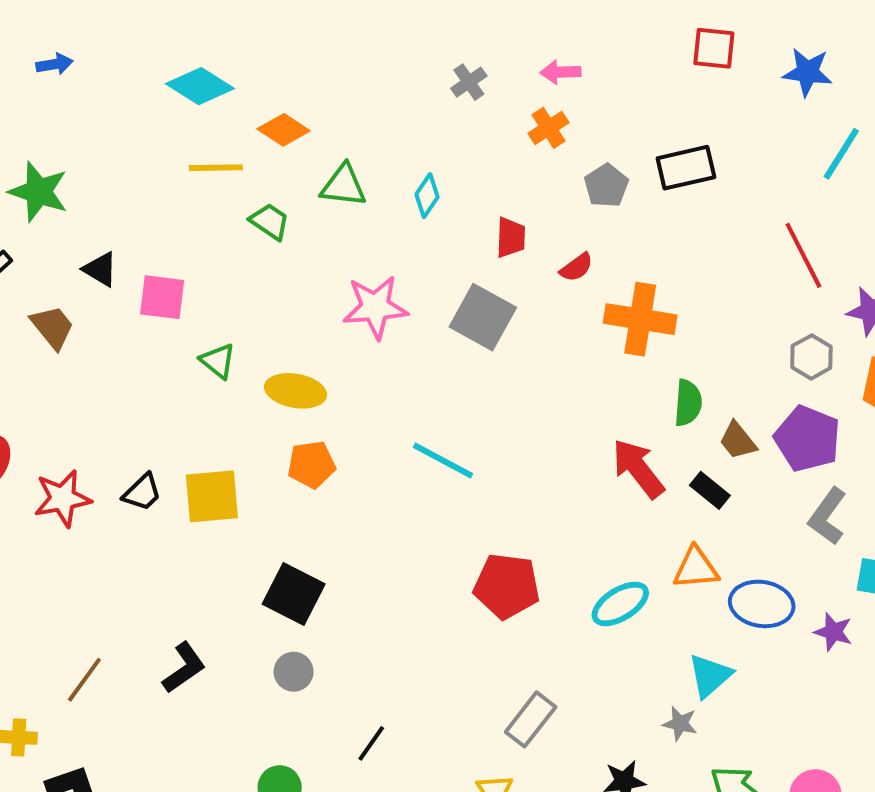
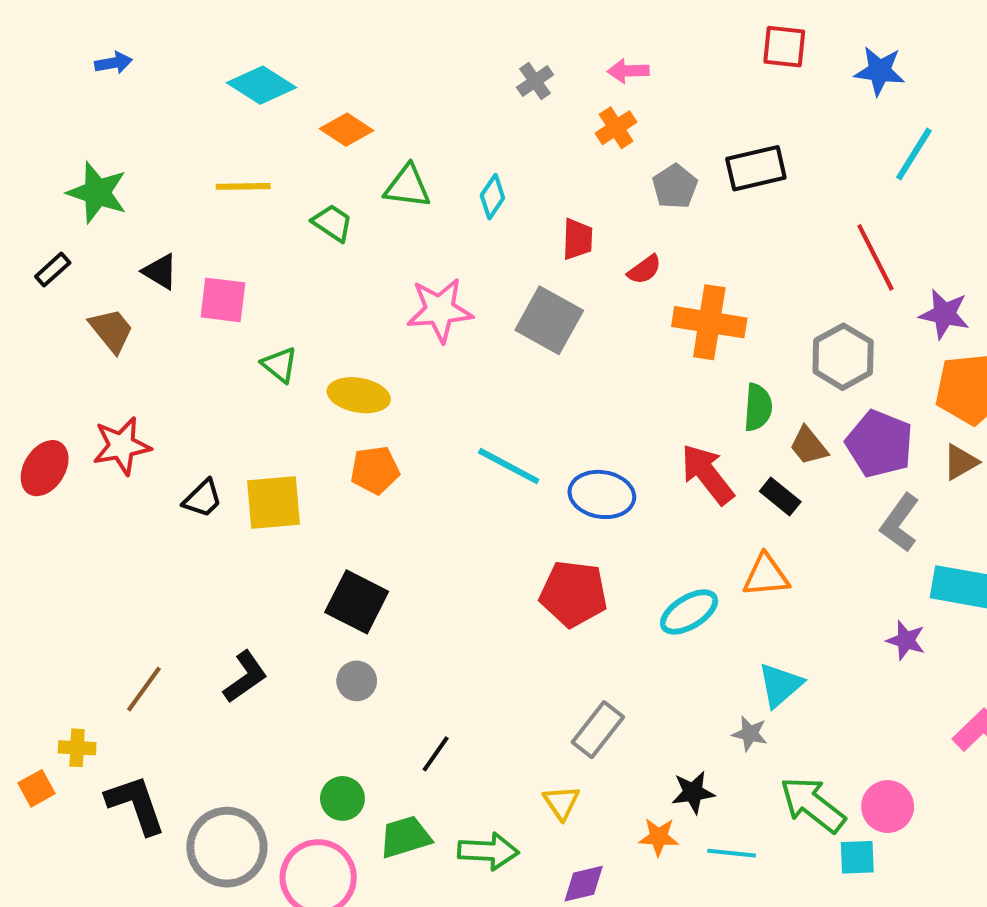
yellow line: (216, 168) -> (243, 186), moved
gray hexagon: (811, 357) -> (843, 357), moved, size x1.4
red star: (63, 498) -> (122, 446), moved
blue ellipse: (762, 604) -> (602, 494), moved

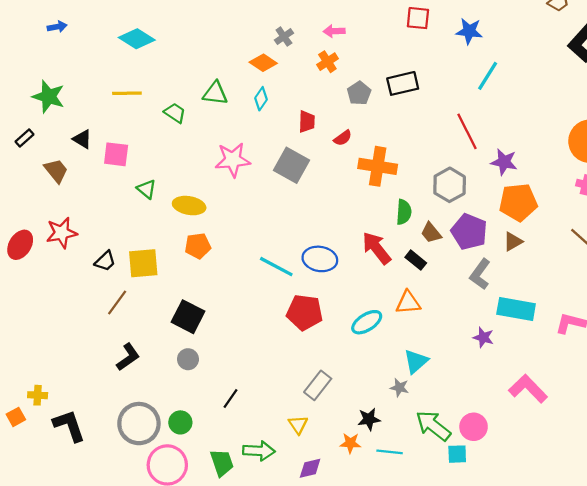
orange diamond: (347, 130) -> (263, 63), moved
cyan line: (509, 466) -> (276, 267), moved
brown line: (144, 689) -> (117, 303), moved
green trapezoid: (405, 837) -> (222, 463), moved, turned 88
gray circle: (227, 847) -> (139, 424), moved

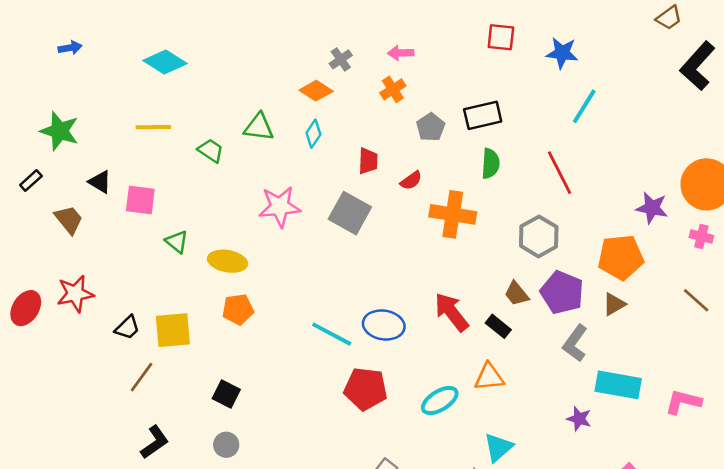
purple star: (504, 162) -> (652, 208), moved
green semicircle: (404, 212) -> (490, 164), moved
black square: (188, 317) -> (226, 394), size x0.7

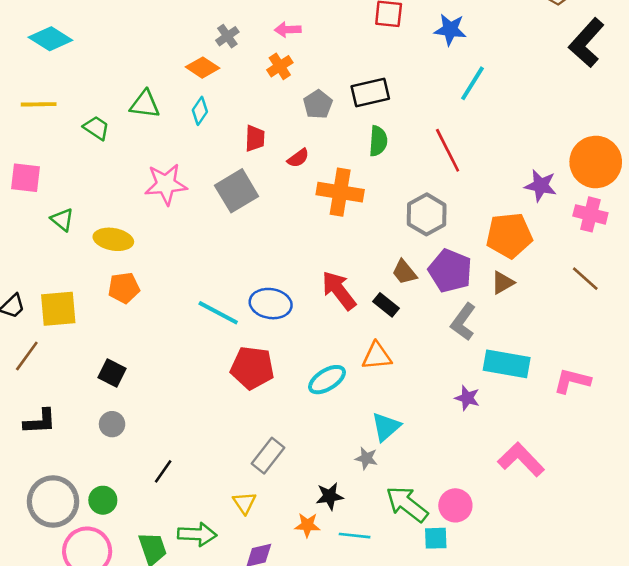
gray square: (350, 213) -> (237, 191), turned 30
pink cross: (701, 236) -> (590, 214), size x1.4
black L-shape: (155, 442) -> (40, 422), turned 32

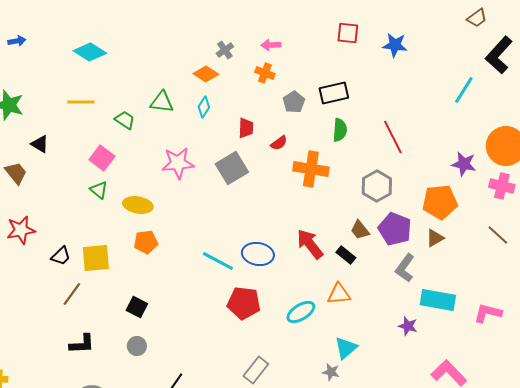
orange cross: (280, 66) -> (265, 73), turned -36
cyan line: (472, 83) -> (464, 90), moved
pink square: (26, 178) -> (102, 158), moved, turned 30

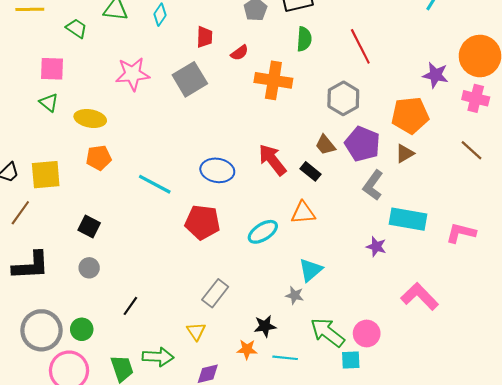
pink square: (102, 158) -> (52, 69), turned -35
cyan line: (218, 261) -> (155, 184), moved
black L-shape: (82, 344) -> (31, 266), size x1.4

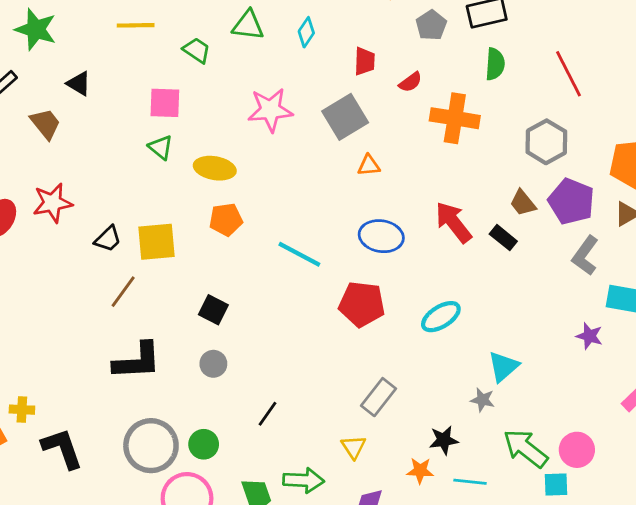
orange triangle: (303, 213) -> (369, 165), moved, size x0.7

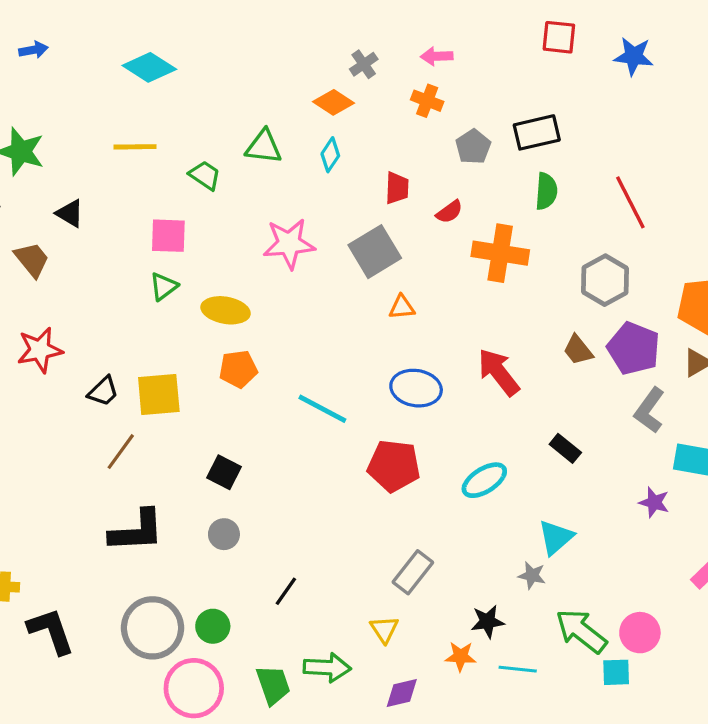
green triangle: (161, 147) -> (164, 286), turned 44
black rectangle: (503, 238) -> (565, 448), moved

